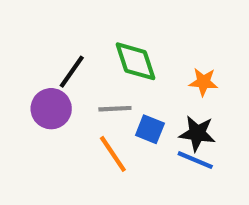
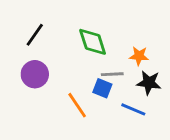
black line: (72, 72) -> (35, 35), moved
gray line: (115, 109) -> (112, 74), moved
black star: (197, 133) -> (149, 83), moved

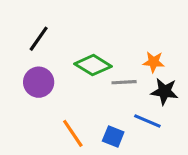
green diamond: (93, 42) -> (93, 65), moved, turned -40
blue square: (102, 88) -> (113, 137), moved
orange line: (77, 105) -> (73, 133), moved

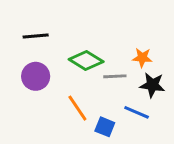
black line: (39, 39) -> (36, 36), turned 50
orange line: (73, 133) -> (77, 108), moved

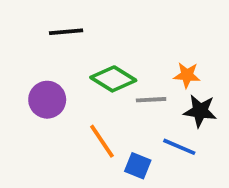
black line: (36, 36) -> (66, 32), moved

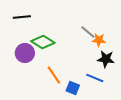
black line: (66, 32) -> (22, 17), moved
green diamond: (113, 79) -> (43, 42), moved
gray line: (151, 100) -> (88, 32), moved, turned 42

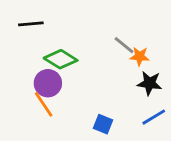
purple circle: (25, 53) -> (48, 83), moved
orange line: (54, 75) -> (44, 104), moved
blue line: (95, 78) -> (154, 117), moved, turned -54

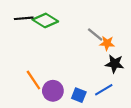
green diamond: (61, 59) -> (45, 20), moved
purple circle: (48, 83) -> (53, 91), moved
blue line: (154, 117) -> (104, 90), moved

